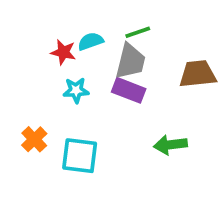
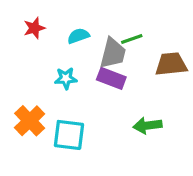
green line: (138, 32) -> (132, 39), moved
red star: (63, 52) -> (34, 28), moved, turned -30
orange cross: (34, 139) -> (30, 121), size x1.4

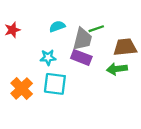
red star: (34, 28) -> (12, 30), moved
green arrow: (147, 125) -> (117, 69), moved
cyan square: (69, 135) -> (55, 84), moved

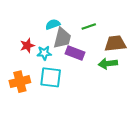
red star: (12, 30) -> (27, 46), moved
gray trapezoid: (82, 39) -> (62, 38), moved
orange cross: (22, 88) -> (20, 82), turned 30

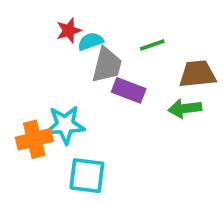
red star: (27, 46) -> (69, 30), moved
cyan star: (44, 53) -> (65, 125), moved, size x1.5
cyan square: (51, 77) -> (87, 176), moved

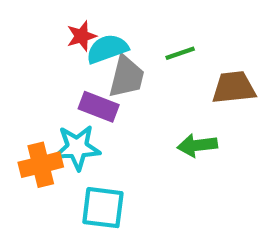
cyan semicircle: (91, 41) -> (107, 49), size x1.4
purple rectangle: (129, 90) -> (99, 107), moved
green arrow: (185, 108) -> (197, 145), moved

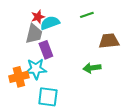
green line: (180, 53) -> (87, 15), moved
gray trapezoid: (127, 77) -> (34, 34), moved
purple rectangle: (99, 107) -> (46, 50), turned 48

